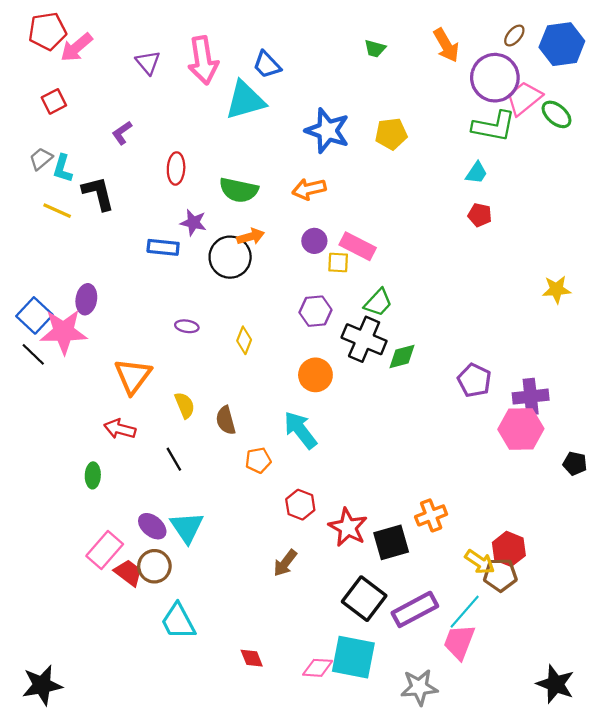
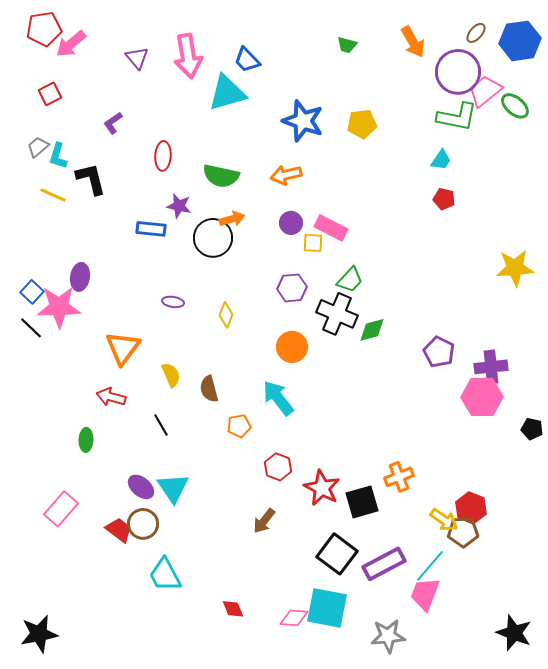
yellow star: (556, 290) -> (515, 268), size x1.4
blue square: (34, 315) -> (32, 292), size x0.7
pink rectangle: (105, 550) -> (61, 509), moved

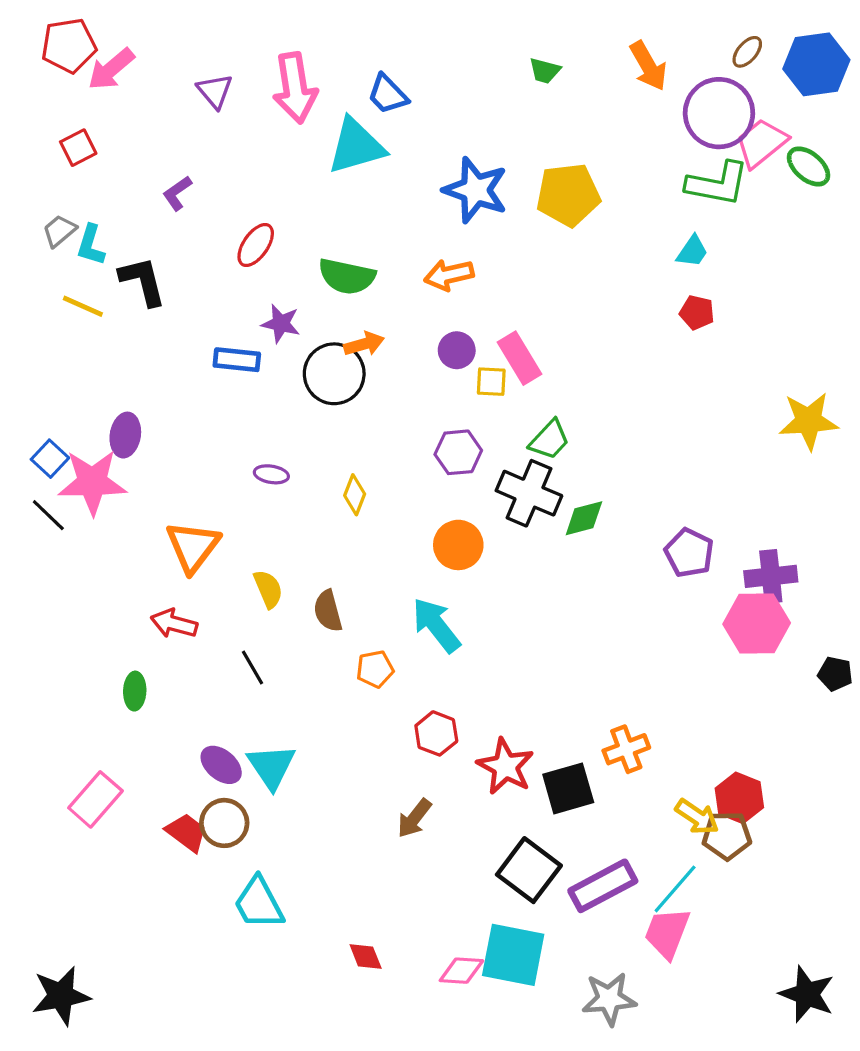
yellow pentagon: (362, 124) -> (568, 195), size x1.4
red ellipse: (163, 156) -> (256, 245), turned 32
pink rectangle: (331, 228) -> (520, 358), turned 32

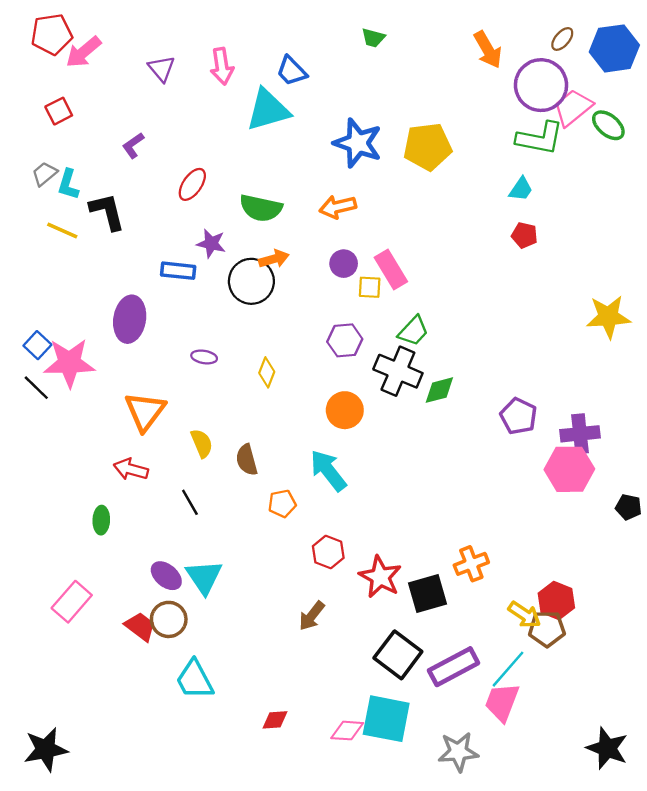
green trapezoid: (545, 71) -> (373, 38), moved
pink arrow: (295, 88) -> (222, 66), size x0.7
purple ellipse: (125, 435) -> (130, 319), moved, size x1.4
red diamond: (366, 956) -> (275, 720), turned -72

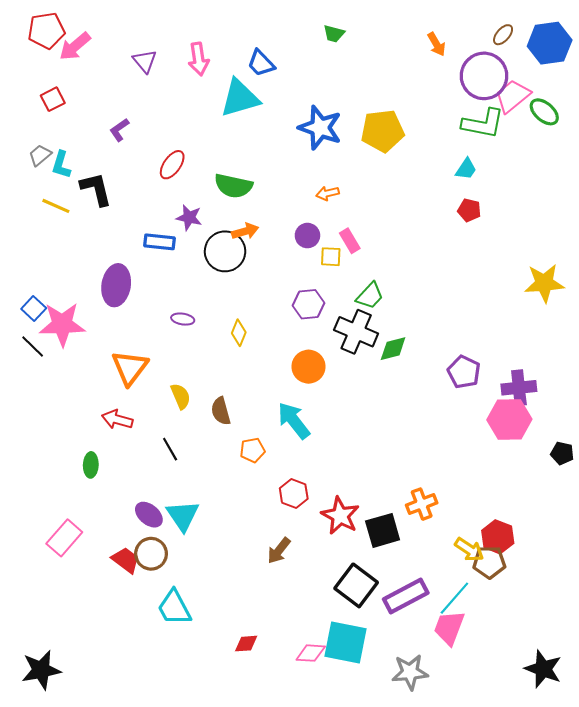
orange arrow: (488, 50) -> (436, 44), size x0.7
orange arrow: (338, 207) -> (328, 193), moved, size x0.7
pink rectangle: (391, 269) -> (350, 241), size x0.7

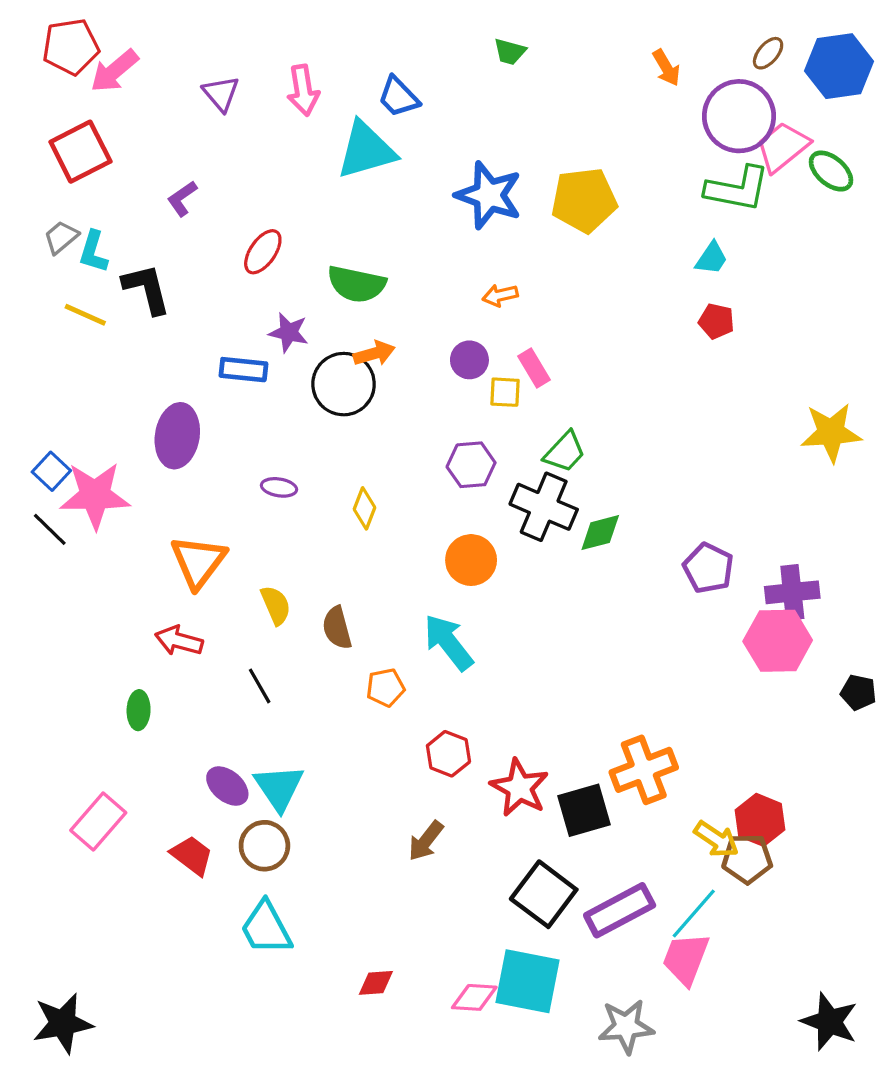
red square: (53, 99) -> (80, 152), size x1.6
orange cross: (422, 504) -> (644, 770), size x1.4
brown circle: (151, 554) -> (264, 846), moved

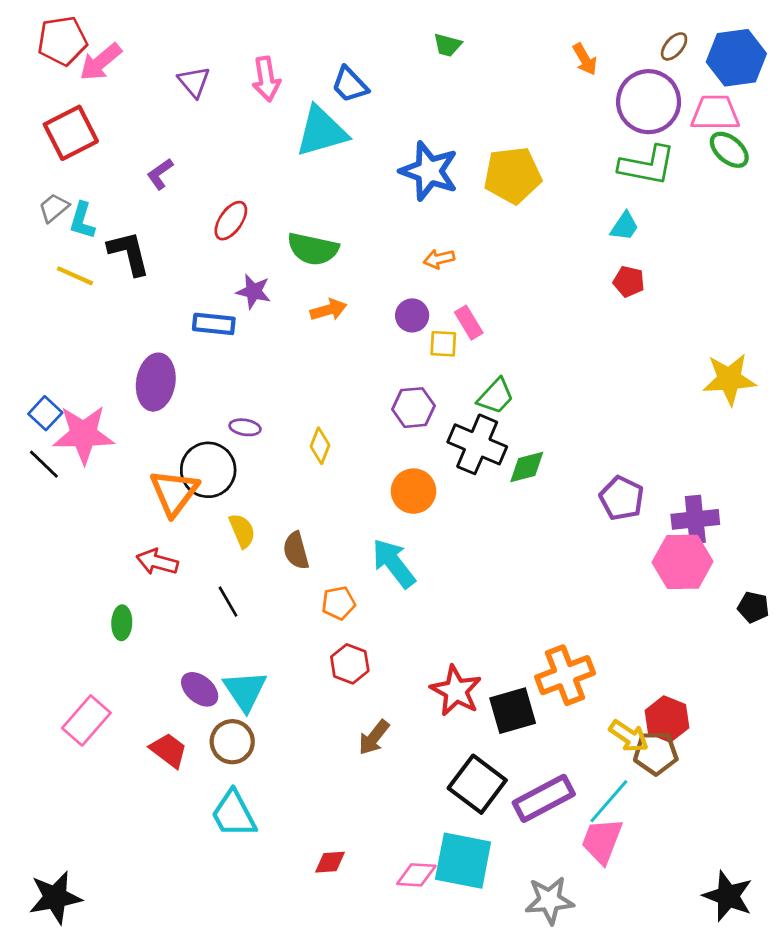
pink trapezoid: (783, 147) -> (715, 113), moved, turned 39
black circle: (344, 384) -> (208, 470), moved
red hexagon: (448, 754) -> (350, 664), moved

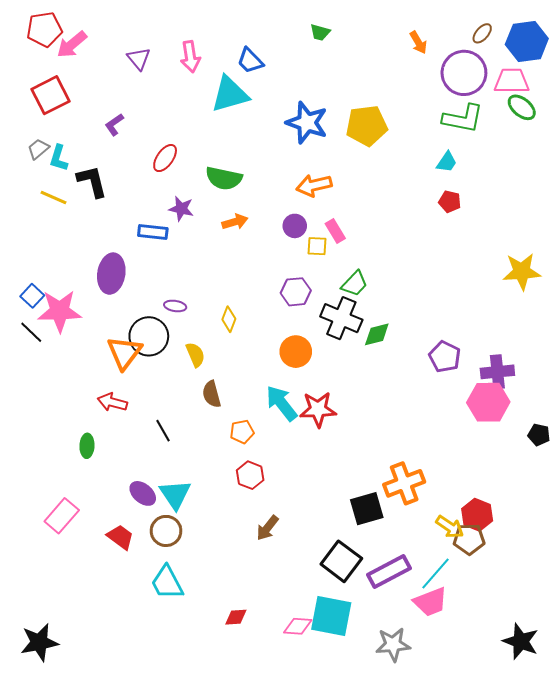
orange arrow: (439, 259) -> (314, 185), size x1.6
yellow semicircle: (242, 531) -> (195, 355), moved
red star: (456, 691) -> (318, 409), moved, turned -30
pink trapezoid: (602, 841) -> (431, 602), turned -132

